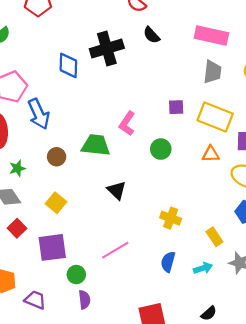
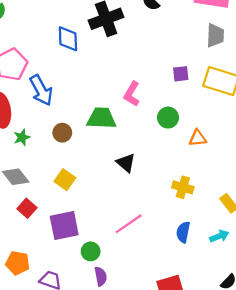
orange triangle: (211, 154) -> (198, 138), moved
green star: (17, 168) -> (22, 137), moved

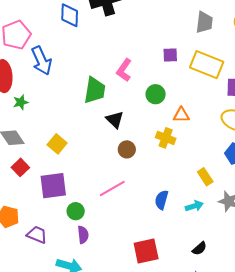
green trapezoid: (101, 118) -> (95, 90), turned 92
brown circle: (62, 133) -> (127, 149), moved
black triangle: (126, 163) -> (115, 120), moved
yellow cross: (183, 187) -> (166, 138), moved

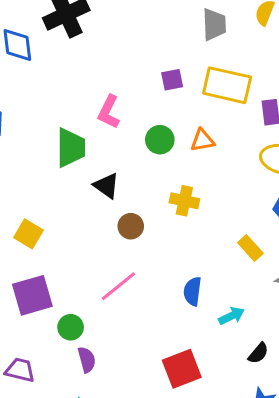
orange triangle: (181, 115) -> (203, 140), moved
cyan arrow: (194, 206) -> (231, 316), moved

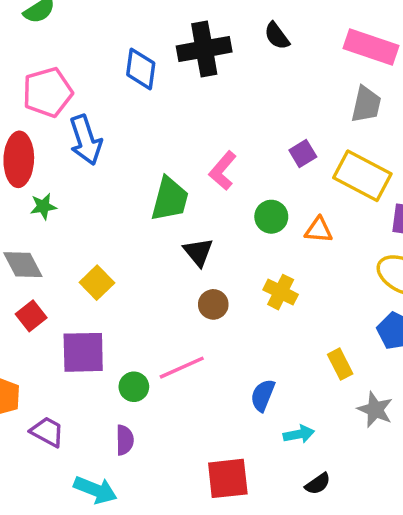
purple square: (172, 80) -> (303, 154), turned -35
green circle: (71, 327) -> (134, 387), moved

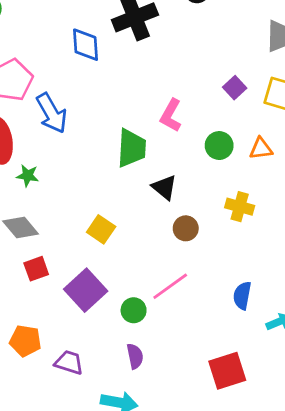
green star: (43, 206) -> (28, 176), turned 30
yellow square: (97, 283) -> (101, 229), moved
red square: (31, 316) -> (36, 269), turned 30
purple square: (83, 352) -> (86, 290), turned -30

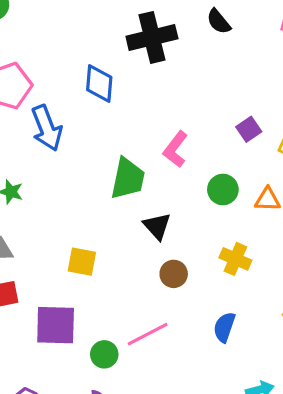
blue diamond: (85, 45) -> (99, 84), moved
yellow square: (101, 229) -> (82, 262), turned -32
purple square: (86, 290) -> (56, 325), turned 36
blue semicircle: (242, 296) -> (224, 327), moved

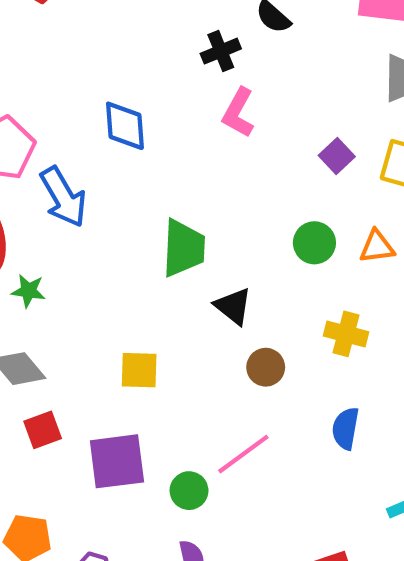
black cross: (152, 37) -> (221, 51), moved, size x0.6
pink L-shape: (175, 149) -> (238, 113), moved

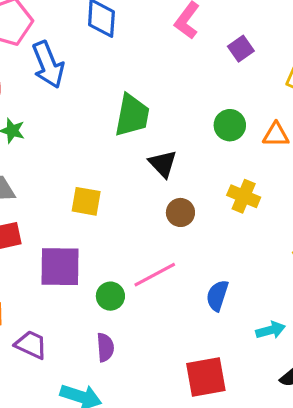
purple square: (337, 156) -> (241, 49), moved
blue semicircle: (346, 428) -> (217, 296), moved

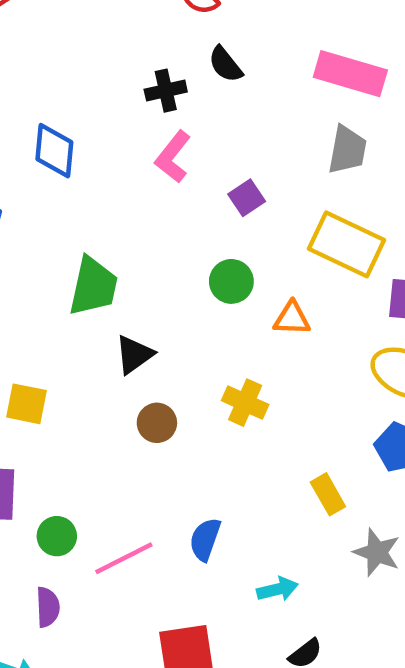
green circle: (230, 125) -> (231, 281), moved
black triangle: (163, 164) -> (134, 355), turned 36
pink line: (155, 275) -> (124, 558), moved

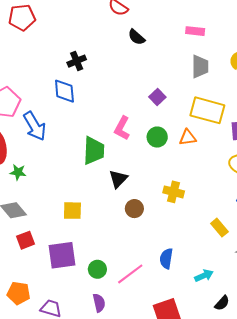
pink rectangle: (350, 74) -> (195, 31), size x0.6
black cross: (166, 91) -> (77, 61), moved
pink L-shape: (173, 157) -> (122, 128), moved
orange triangle: (292, 318) -> (188, 138), moved

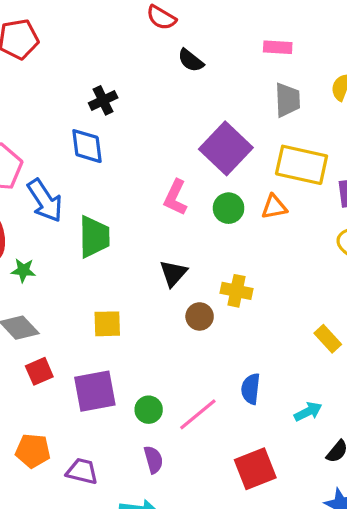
purple square: (157, 97) -> (226, 148), size x2.0
green trapezoid: (94, 151) -> (94, 237), moved
yellow cross: (174, 192) -> (236, 291), moved

